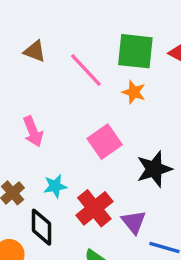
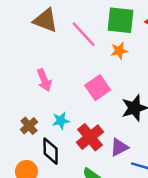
brown triangle: (35, 51) -> (46, 20), size x1.5
orange star: (134, 92) -> (119, 51), turned -30
purple triangle: (134, 222) -> (119, 147), turned 42

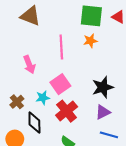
pink line: (84, 34) -> (61, 47), moved, turned 40
pink square: (98, 88) -> (60, 84), moved
purple triangle: (119, 147) -> (103, 112), moved

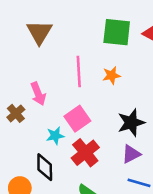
brown triangle: (30, 16) -> (39, 32), turned 40
orange star: (90, 41) -> (111, 75), moved
brown cross: (17, 102) -> (16, 113), moved

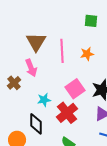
brown triangle: (39, 32) -> (36, 42), moved
green square: (117, 32) -> (91, 21), size x0.6
pink square: (77, 119) -> (75, 89), moved

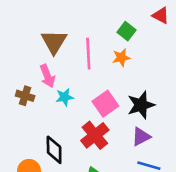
green square: (91, 21) -> (126, 31), moved, turned 32
brown cross: (14, 83) -> (25, 96), turned -32
cyan star: (44, 100) -> (65, 97), moved

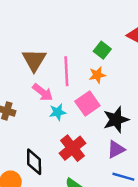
pink arrow: (47, 76) -> (43, 92), moved, turned -30
cyan star: (65, 97) -> (58, 112), moved
pink square: (105, 104) -> (87, 103), moved

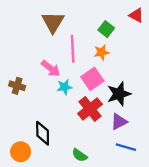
brown triangle: (34, 60) -> (53, 22), moved
red cross: (72, 148) -> (90, 109), moved

